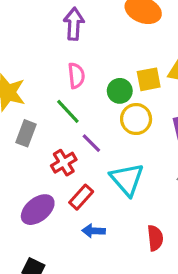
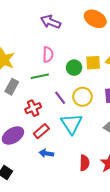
purple arrow: (74, 24) -> (51, 22), turned -78
green line: (68, 111) -> (40, 76), turned -66
yellow circle: (136, 119) -> (82, 97), moved
purple line: (91, 143) -> (60, 98), moved

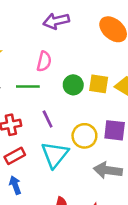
purple arrow: (51, 22) -> (56, 21), turned -48
yellow circle: (82, 97) -> (84, 136), moved
blue arrow: (46, 153) -> (15, 185), turned 48

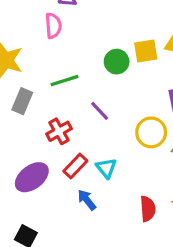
pink semicircle: (44, 61) -> (53, 26), moved
yellow circle: (84, 136) -> (151, 132), moved
cyan triangle: (55, 155) -> (106, 168), moved, size x0.6

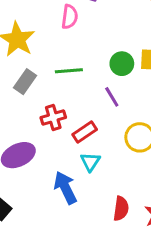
purple line: (100, 111) -> (112, 97), moved
red rectangle: (75, 166) -> (85, 132), moved
blue arrow: (87, 200) -> (65, 188), size x1.5

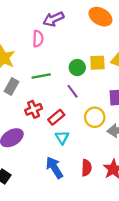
blue arrow: (65, 188) -> (54, 168), moved

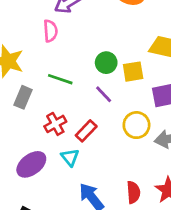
yellow square: (97, 63) -> (133, 72), moved
green line: (41, 76) -> (60, 79), turned 36
cyan triangle: (62, 137) -> (70, 157), moved

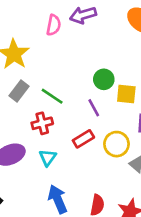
pink semicircle: (50, 31) -> (54, 25), moved
green line: (60, 79) -> (52, 96), moved
red rectangle: (86, 131) -> (83, 139), moved

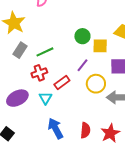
green line: (52, 96) -> (45, 52), turned -54
purple line: (94, 108) -> (83, 65), moved, turned 72
red rectangle: (83, 139) -> (62, 83), moved

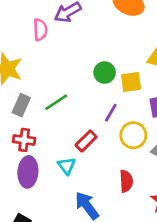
red cross: (39, 73) -> (24, 140), moved, turned 35
purple ellipse: (17, 98) -> (28, 172), turned -50
red semicircle: (85, 130) -> (126, 181), moved

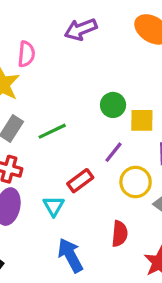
pink semicircle: (40, 30) -> (26, 54), moved

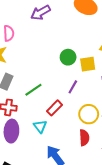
green line: (52, 131) -> (33, 90), moved
yellow circle: (136, 182) -> (89, 114), moved

